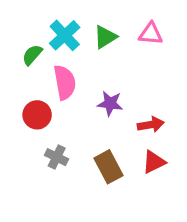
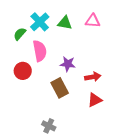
green triangle: (105, 37) -> (65, 23), turned 42
gray cross: (57, 157) -> (49, 126), moved
brown rectangle: (108, 167) -> (60, 88), moved

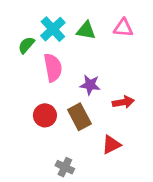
red circle: (23, 71) -> (45, 115), moved
red triangle: (95, 100) -> (111, 145), moved

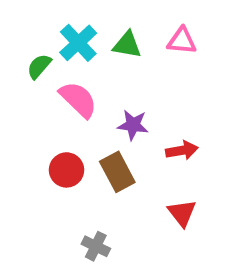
pink semicircle: (53, 68) -> (78, 100), turned -36
red triangle: (111, 145) -> (182, 213), moved, turned -42

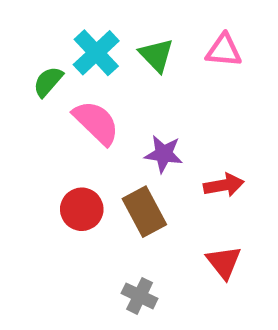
green triangle: (127, 45) -> (156, 55), turned 36
gray cross: (96, 246) -> (140, 296), moved

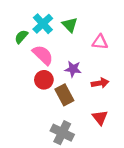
pink triangle: (224, 50) -> (100, 42), moved
red circle: (82, 209) -> (44, 80), moved
gray cross: (140, 296) -> (62, 133), size x1.5

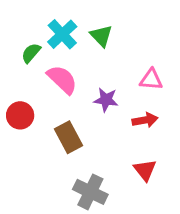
pink triangle: (100, 42) -> (151, 79), moved
red circle: (44, 80) -> (20, 115), moved
brown rectangle: (64, 95) -> (68, 137), moved

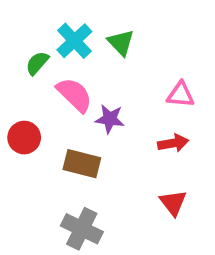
purple star: (106, 100) -> (110, 119), moved
brown rectangle: (68, 137) -> (82, 164), turned -48
gray cross: (90, 192) -> (82, 229), moved

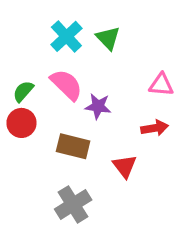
green semicircle: (37, 63) -> (23, 91), moved
red triangle: (173, 203) -> (125, 166), moved
gray cross: (82, 229) -> (73, 204), turned 32

